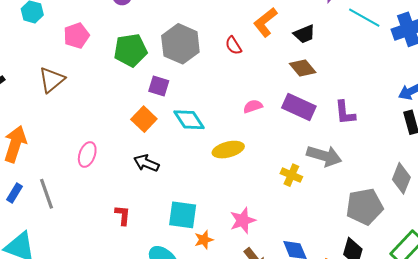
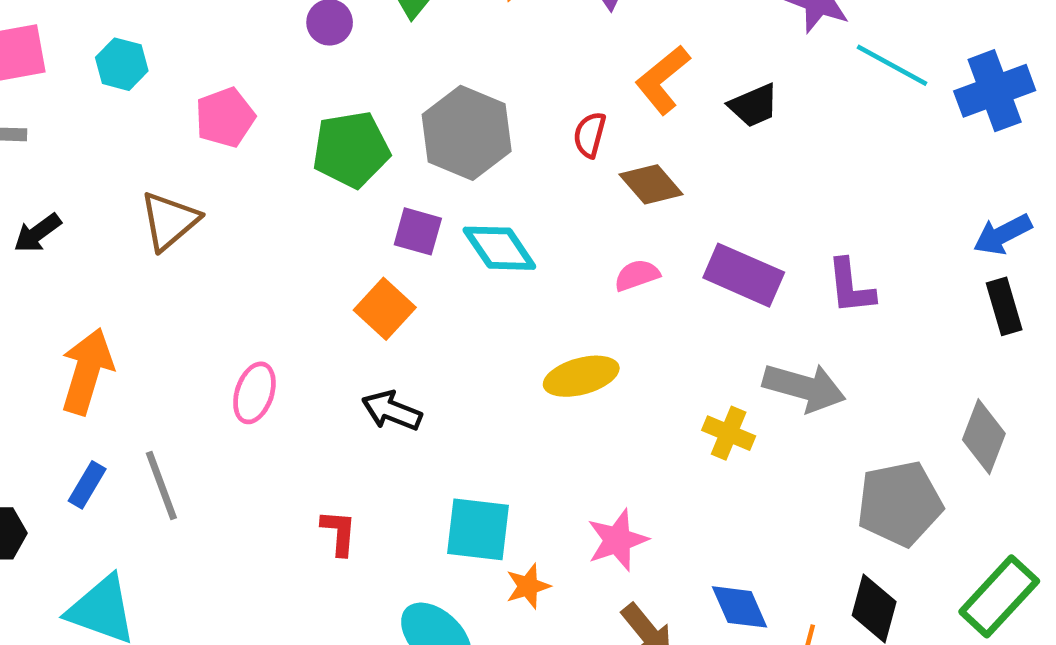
red semicircle: (233, 45) -> (590, 135), turned 48
brown diamond: (303, 68) -> (651, 184), moved
cyan diamond: (189, 120) -> (499, 248), moved

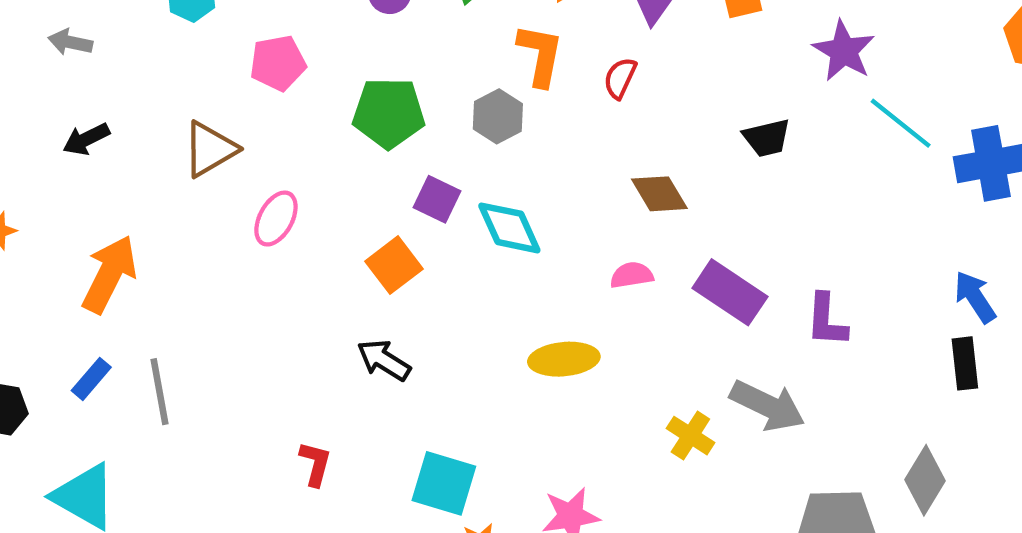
orange L-shape: (663, 80) -> (540, 55), moved, turned 130
gray hexagon: (467, 133) -> (498, 116), size x0.6
red semicircle: (590, 135) -> (620, 78), moved
blue arrow: (1003, 234) -> (975, 297), turned 74
pink ellipse: (254, 393) -> (276, 219), moved

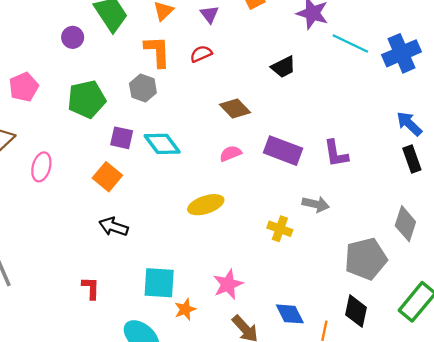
red semicircle: (620, 78) -> (201, 54), turned 55
gray arrow: (767, 406) -> (316, 204), size x0.7

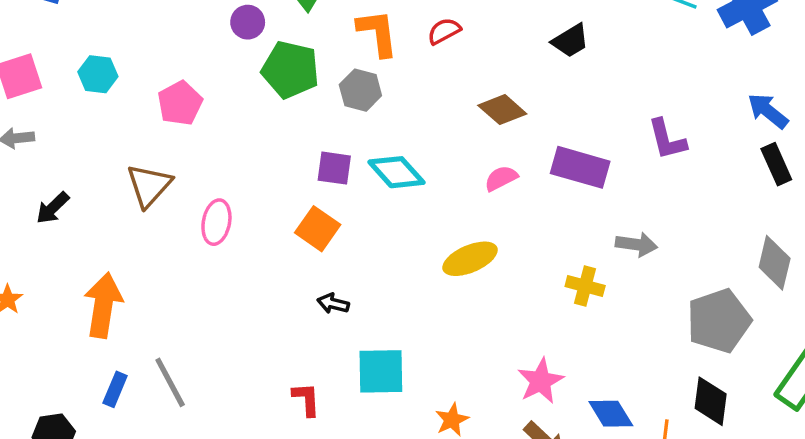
green pentagon: (87, 99) -> (290, 70), moved, turned 30
purple L-shape: (336, 153) -> (667, 139), moved
black arrow: (114, 227) -> (333, 304), size x0.7
cyan square: (159, 283) -> (381, 371), moved
pink star: (228, 284) -> (541, 381), moved

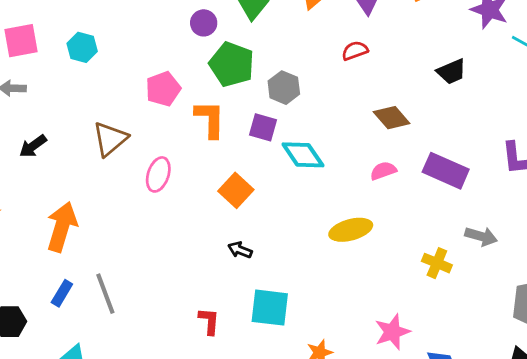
orange L-shape: (378, 33) -> (210, 119), moved
pink pentagon: (180, 103) -> (163, 89), moved
purple square: (334, 168) -> (263, 127), moved

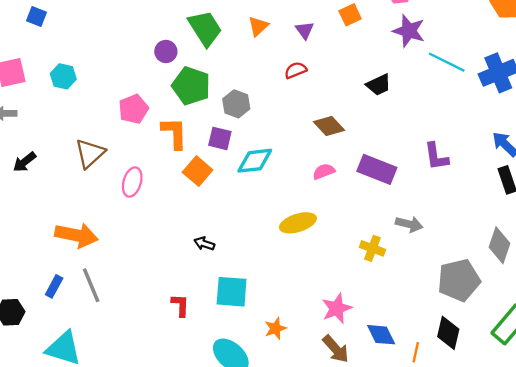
cyan diamond: (303, 155) -> (255, 161), turned -60
orange square: (236, 190) -> (198, 171), moved
orange arrow: (62, 227) -> (76, 235), moved, turned 87

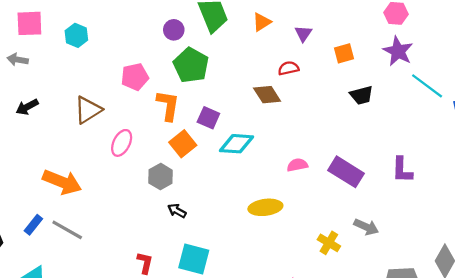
orange square: (350, 15) -> (344, 53), moved
gray hexagon: (236, 104) -> (161, 177), moved
brown diamond: (329, 126) -> (267, 95), moved
gray line: (91, 285) -> (67, 230), turned -48

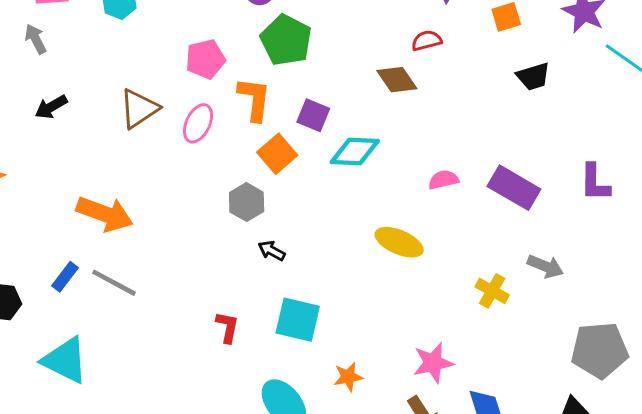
gray arrow: (18, 60) -> (36, 39), turned 54
pink ellipse: (122, 143) -> (198, 123), moved
yellow ellipse: (265, 207) -> (399, 242), turned 32

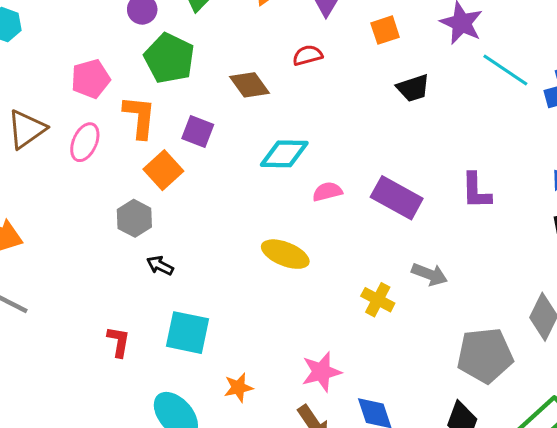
brown diamond: (397, 80) -> (249, 85), moved
cyan diamond: (355, 152) -> (284, 154), moved

